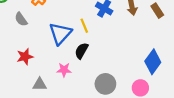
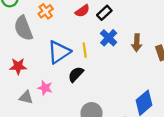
gray semicircle: (21, 19) -> (23, 28), size x1.6
pink star: (64, 70) -> (45, 88), moved

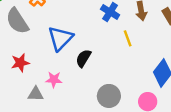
yellow line: (85, 50) -> (128, 38), moved

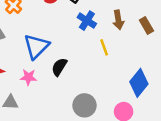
pink star: (54, 80) -> (28, 77), moved

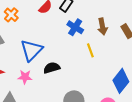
black semicircle: (59, 67) -> (52, 68), turned 42

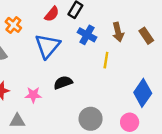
blue triangle: (32, 50) -> (47, 46), moved
yellow line: (90, 50) -> (106, 60), turned 32

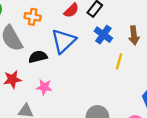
orange cross: (13, 25) -> (33, 17), turned -35
black semicircle: (63, 83) -> (38, 57), moved

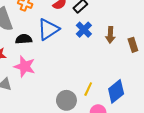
yellow line: (119, 61) -> (88, 89), moved
pink star: (44, 87) -> (25, 66), size x1.5

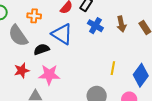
blue triangle: (48, 29) -> (62, 34), turned -40
yellow line: (88, 89) -> (113, 68), moved

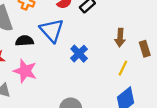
blue cross: (95, 26) -> (79, 54), moved
yellow line: (113, 68) -> (123, 68), moved

